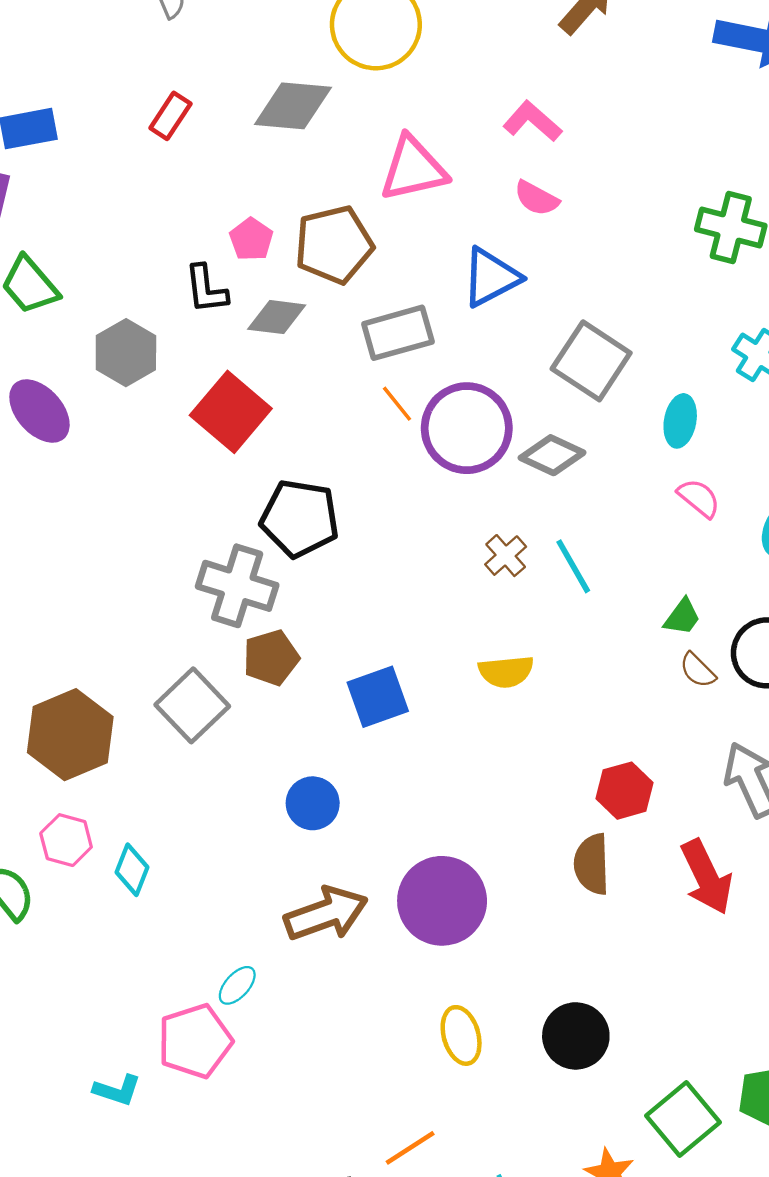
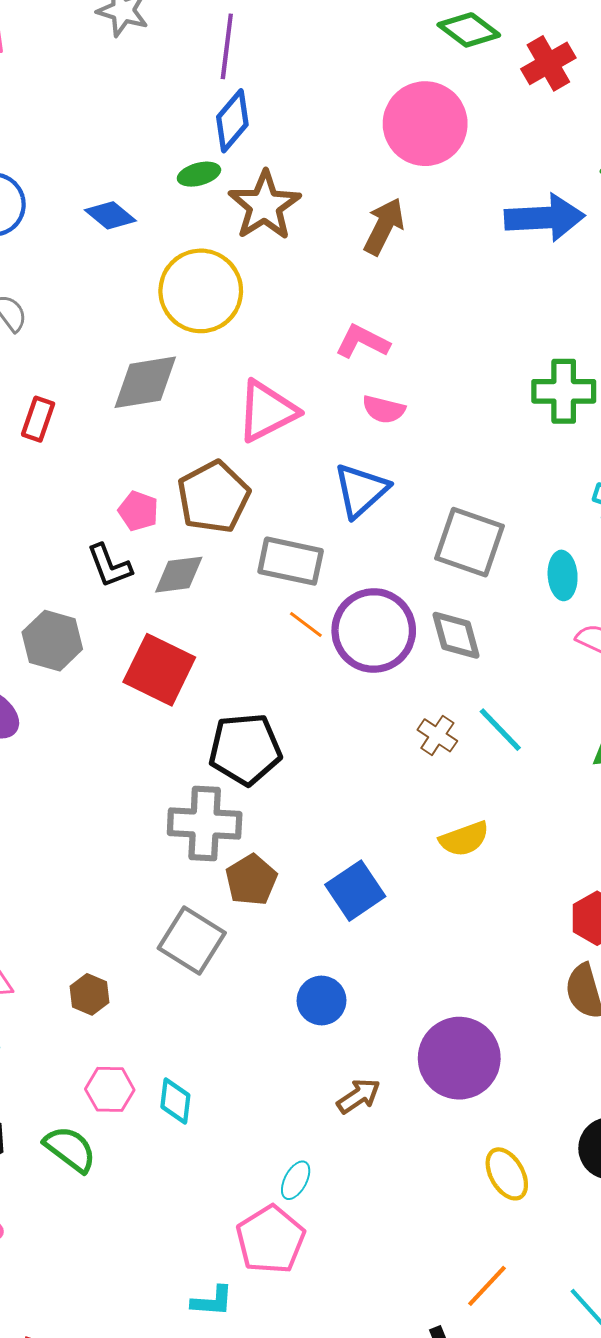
gray rectangle: (398, 333) -> (291, 561), turned 42
gray diamond: (552, 455) -> (456, 635), turned 64
brown hexagon: (70, 735) -> (89, 994), size x0.5
brown arrow: (326, 914) -> (359, 1096), size x0.6

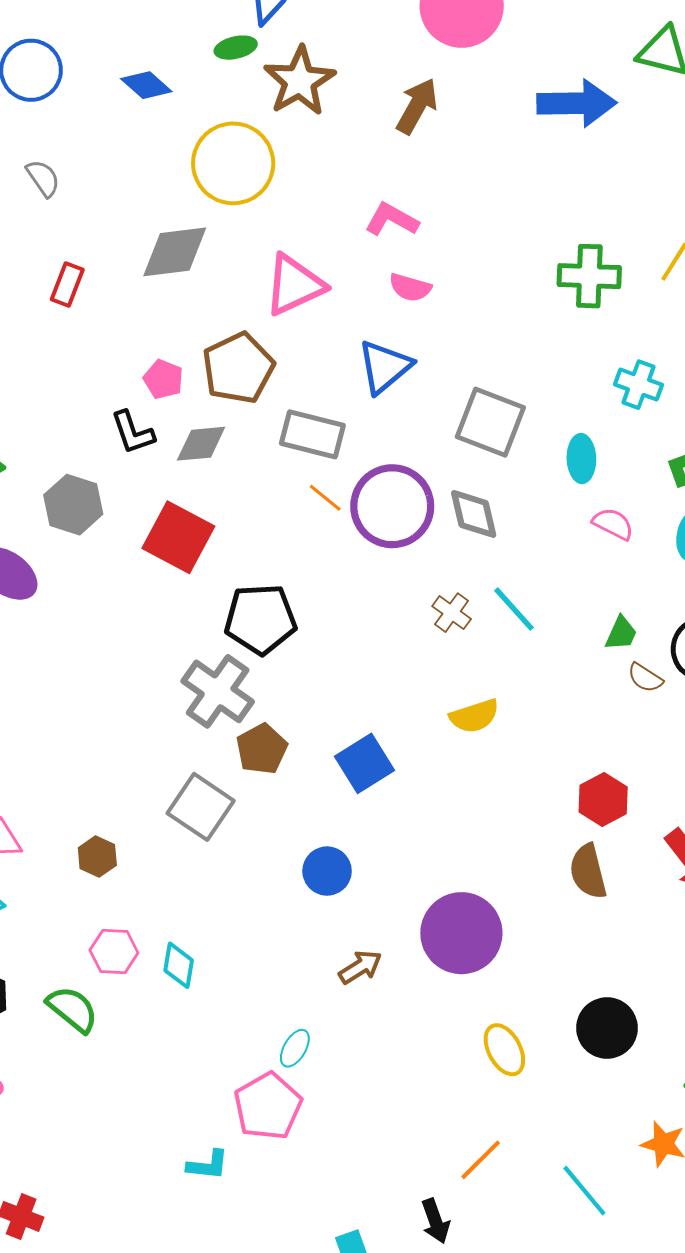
gray cross: (205, 823) -> (218, 691), turned 30

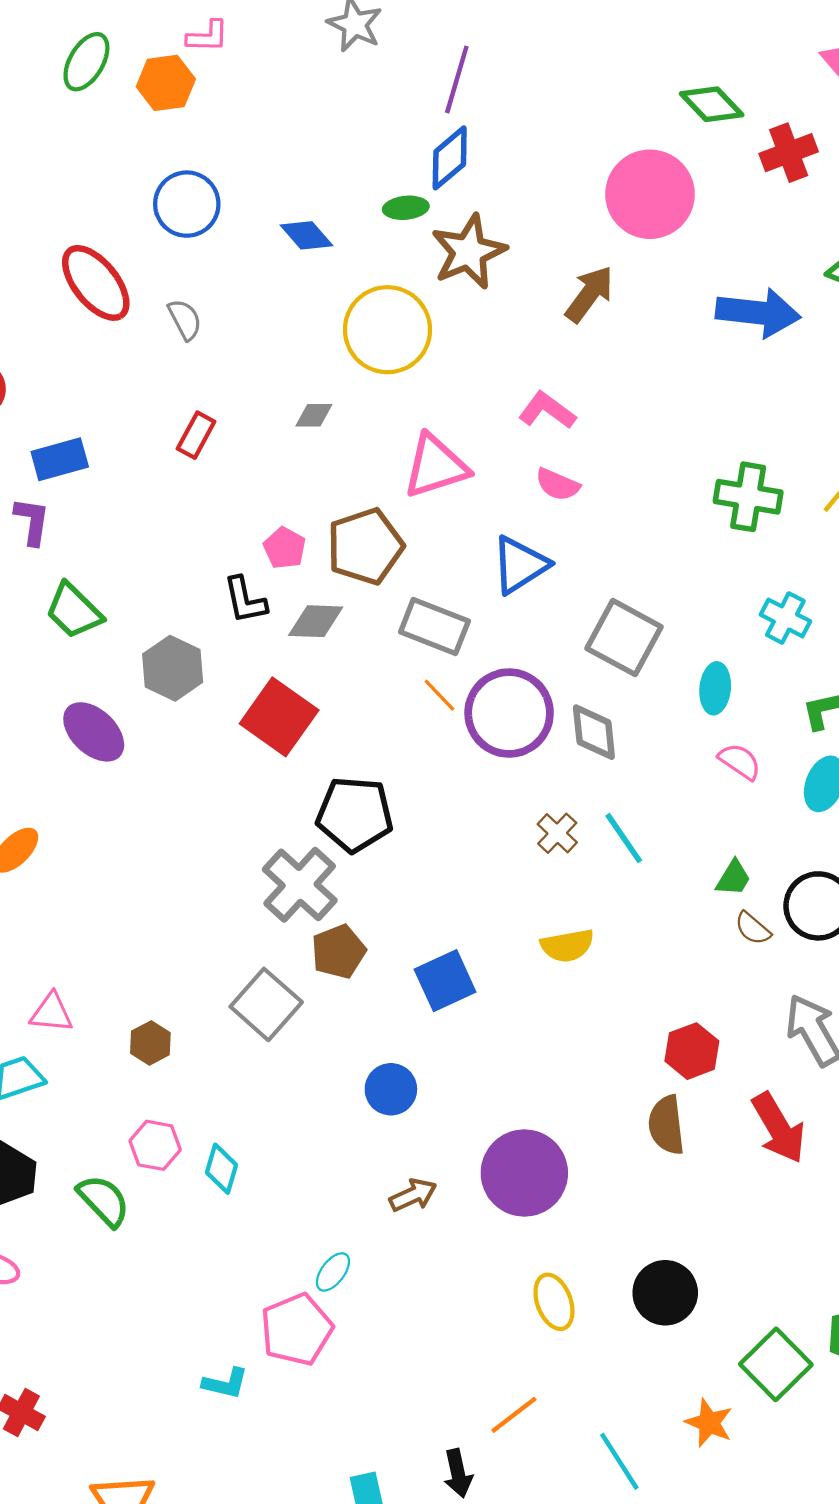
gray diamond: (175, 252) -> (314, 415), size x0.5

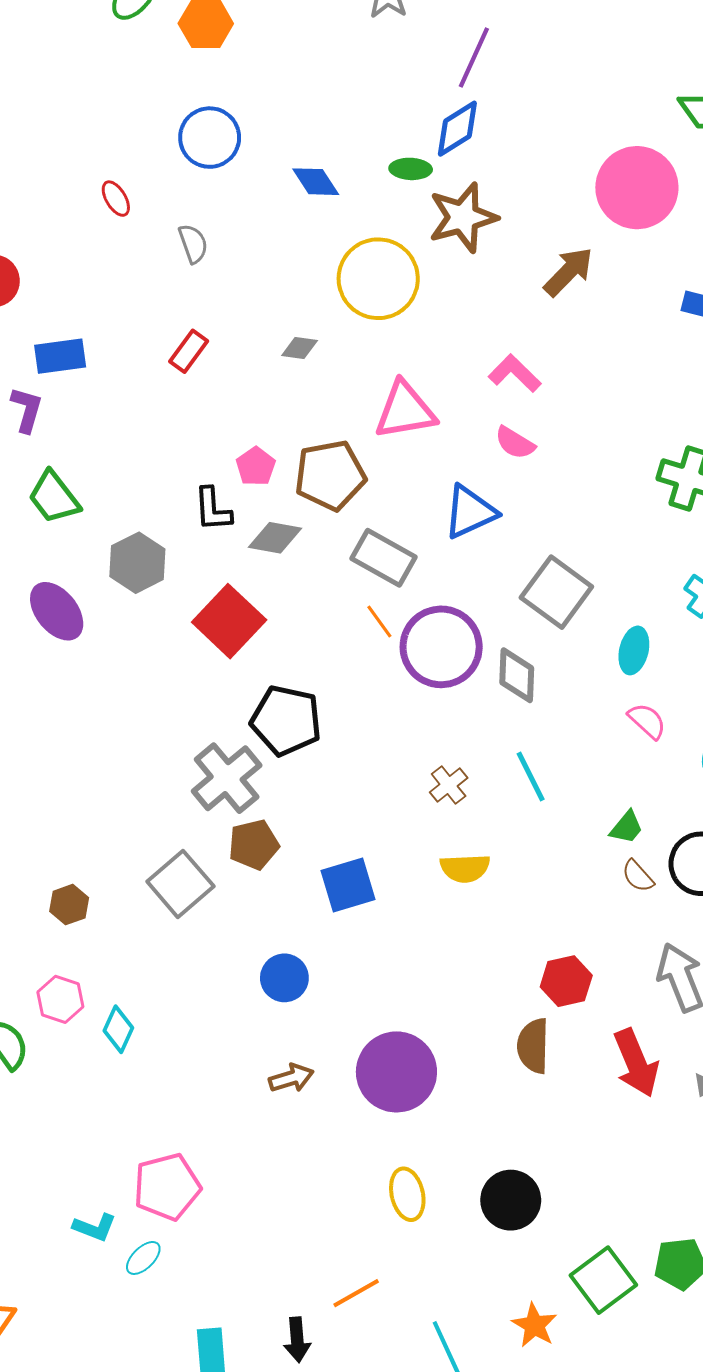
red ellipse: (96, 283) -> (116, 199), size x0.5
brown cross: (557, 833) -> (449, 785), moved
cyan ellipse: (333, 1272) -> (143, 1258), moved

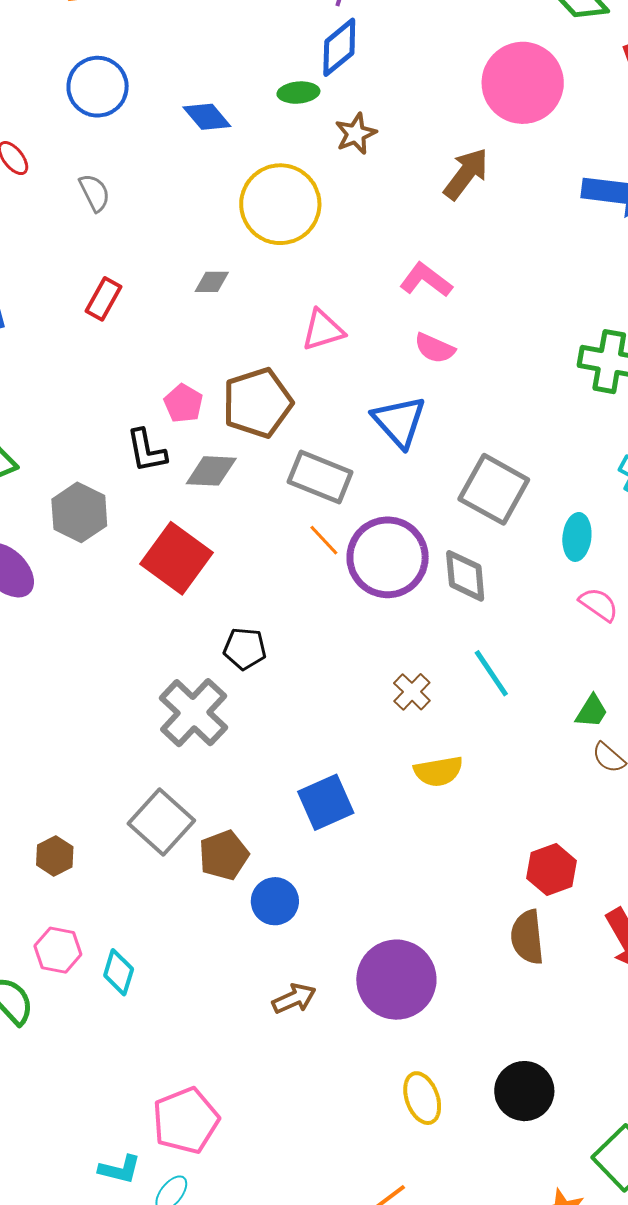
brown star: (463, 217) -> (356, 134), size x0.6
pink triangle: (405, 410) -> (323, 330), size x0.7
blue triangle: (470, 512) -> (399, 422), turned -40
black pentagon: (286, 720) -> (245, 649), size x0.6
brown pentagon: (254, 845) -> (224, 855), moved

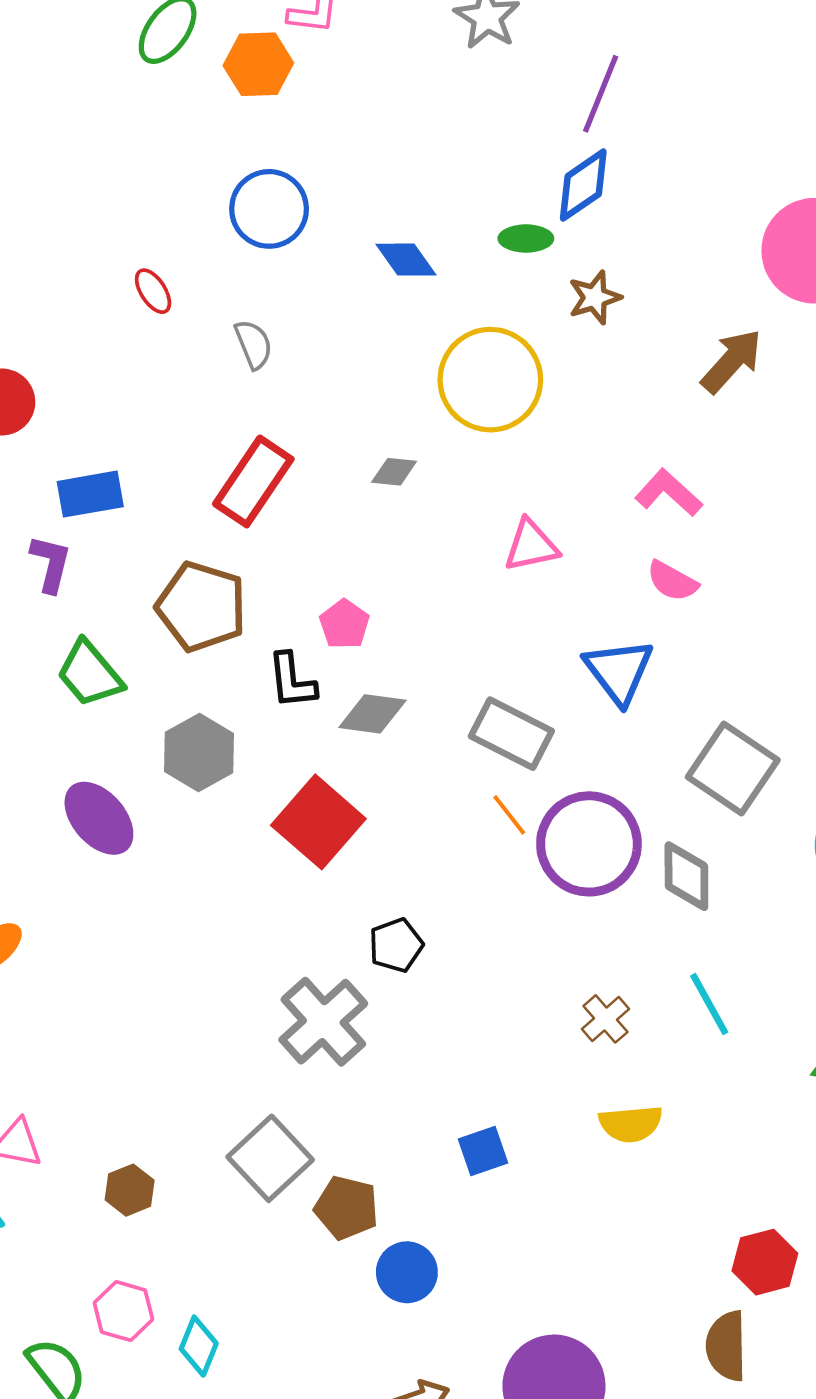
red rectangle: (103, 299) -> (253, 481), size x1.6
brown pentagon: (257, 403) -> (201, 607), moved, turned 30
black pentagon: (245, 649) -> (396, 945), turned -30
blue square: (326, 802) -> (483, 1151), size x0.7
brown pentagon: (224, 855) -> (346, 1208), turned 30

